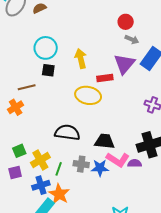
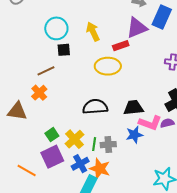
purple triangle: (124, 64) -> (137, 28), turned 40
gray cross: (81, 164) -> (108, 145), moved
purple square: (15, 173) -> (52, 157), size x1.6

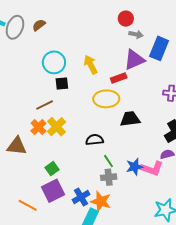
black semicircle: (95, 107) -> (95, 140), size x0.7
black trapezoid: (133, 108) -> (130, 119), moved
pink L-shape: (150, 123) -> (152, 168), moved
yellow cross: (74, 139) -> (56, 127), moved
green line: (94, 144) -> (108, 161), moved, turned -40

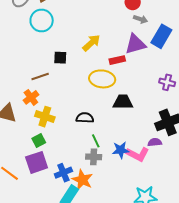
cyan circle: (54, 62) -> (42, 20), moved
yellow arrow: (91, 65) -> (91, 43), turned 66
yellow cross: (56, 127) -> (45, 117), moved, turned -36

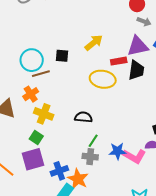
cyan circle: (42, 20) -> (32, 60), moved
black trapezoid: (123, 102) -> (136, 70), moved, turned 95
green square: (39, 140) -> (36, 137), turned -32
green line: (96, 141) -> (93, 141), turned 56

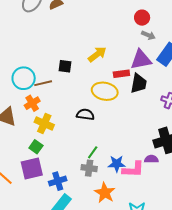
cyan circle: (32, 60) -> (24, 78), moved
black semicircle: (83, 117) -> (85, 114), moved
pink L-shape: (134, 156) -> (133, 169), turned -30
orange star: (78, 179) -> (105, 193), moved

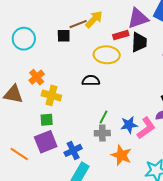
cyan circle: (24, 78) -> (24, 39), moved
brown line: (43, 83) -> (78, 24), moved
green square: (36, 147) -> (47, 120), turned -32
pink L-shape: (133, 169) -> (146, 128), turned -30

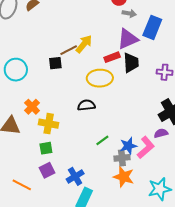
green line: (104, 117) -> (102, 140), turned 32
gray cross: (102, 133) -> (122, 158), moved
purple square: (46, 142) -> (47, 170), size x0.7

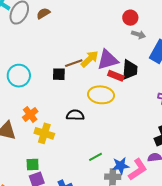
purple triangle: (128, 39) -> (108, 60), moved
red rectangle: (112, 57) -> (116, 76), turned 35
black trapezoid: (131, 63) -> (130, 70), moved
black semicircle: (86, 105) -> (75, 115), moved
green square: (46, 148) -> (33, 164), moved

